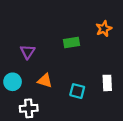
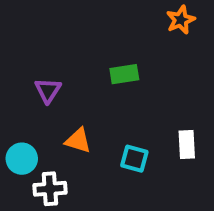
orange star: (104, 29) -> (181, 20), moved
cyan circle: (13, 82) -> (22, 159), moved

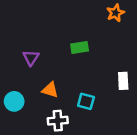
white rectangle: (187, 145) -> (123, 81), moved
white cross: (50, 189) -> (58, 121), moved

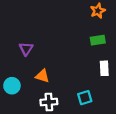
green rectangle: (80, 47) -> (98, 40), moved
cyan square: (86, 101) -> (85, 98), moved, turned -32

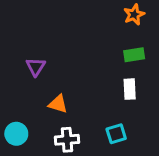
white rectangle: (104, 68) -> (130, 89), moved
cyan circle: (12, 86) -> (16, 134), moved

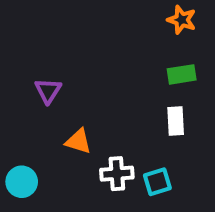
orange star: (134, 15) -> (182, 20), turned -30
white cross: (67, 140) -> (117, 174), moved

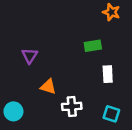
green rectangle: (182, 74) -> (93, 46), moved
cyan square: (157, 182) -> (111, 114), moved, turned 35

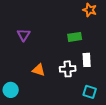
purple triangle: (30, 56) -> (24, 35), moved
white cross: (72, 106) -> (68, 69), moved

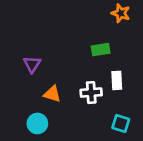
purple triangle: (24, 35) -> (32, 64), moved
cyan circle: (11, 90) -> (37, 123), moved

